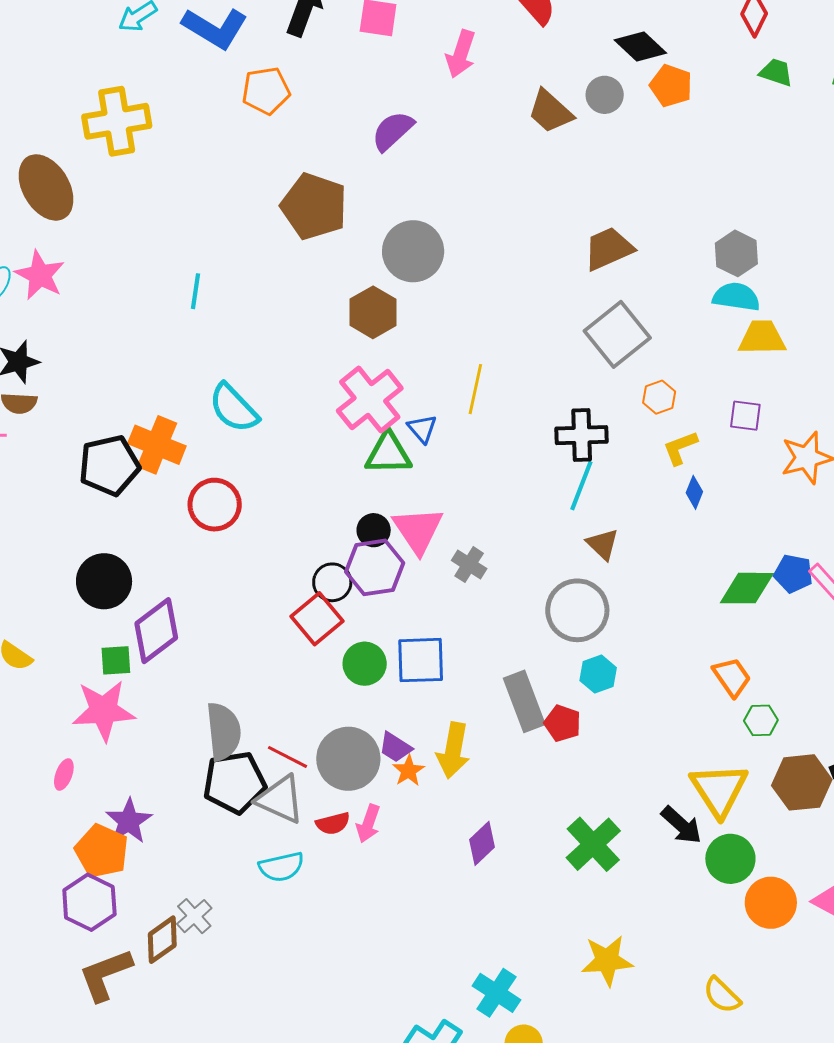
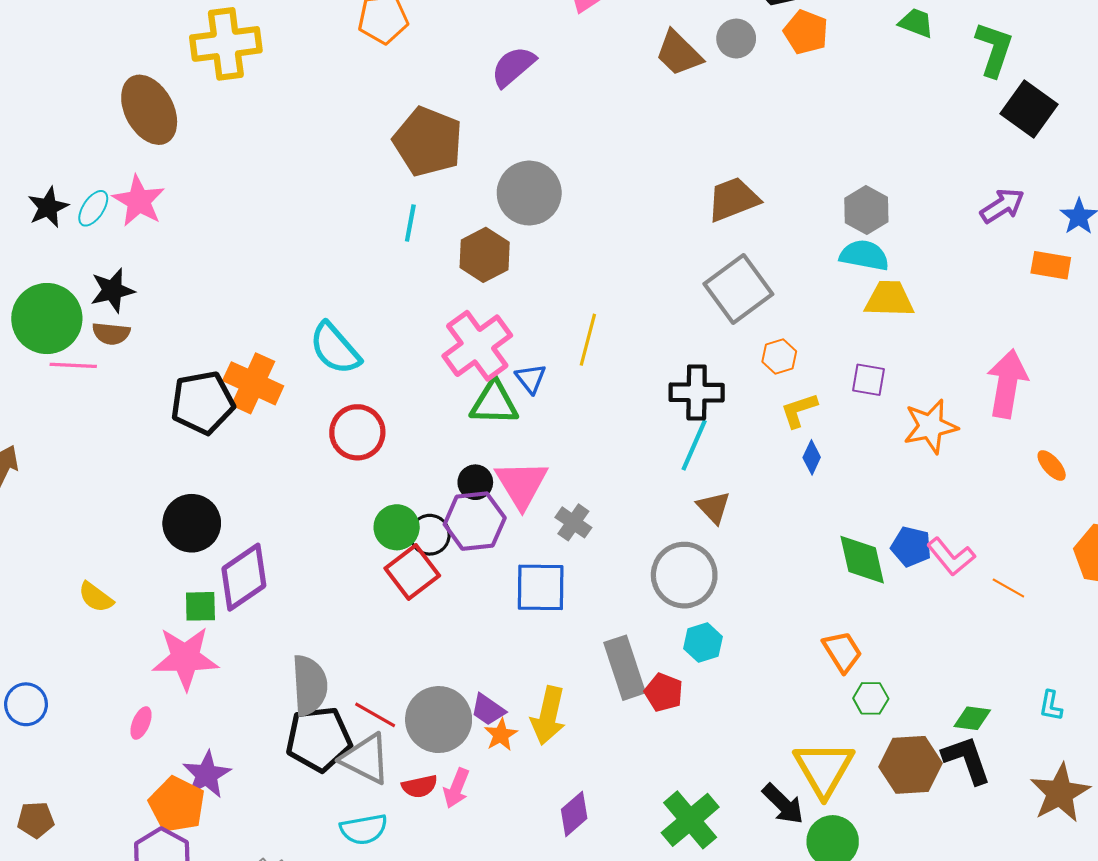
cyan line: (195, 291) -> (410, 223), moved
red circle: (215, 505) -> (357, 432), moved
green diamond: (747, 588) -> (862, 560), turned 74
blue square: (421, 660) -> (541, 587), moved
green circle: (365, 664) -> (397, 527), moved

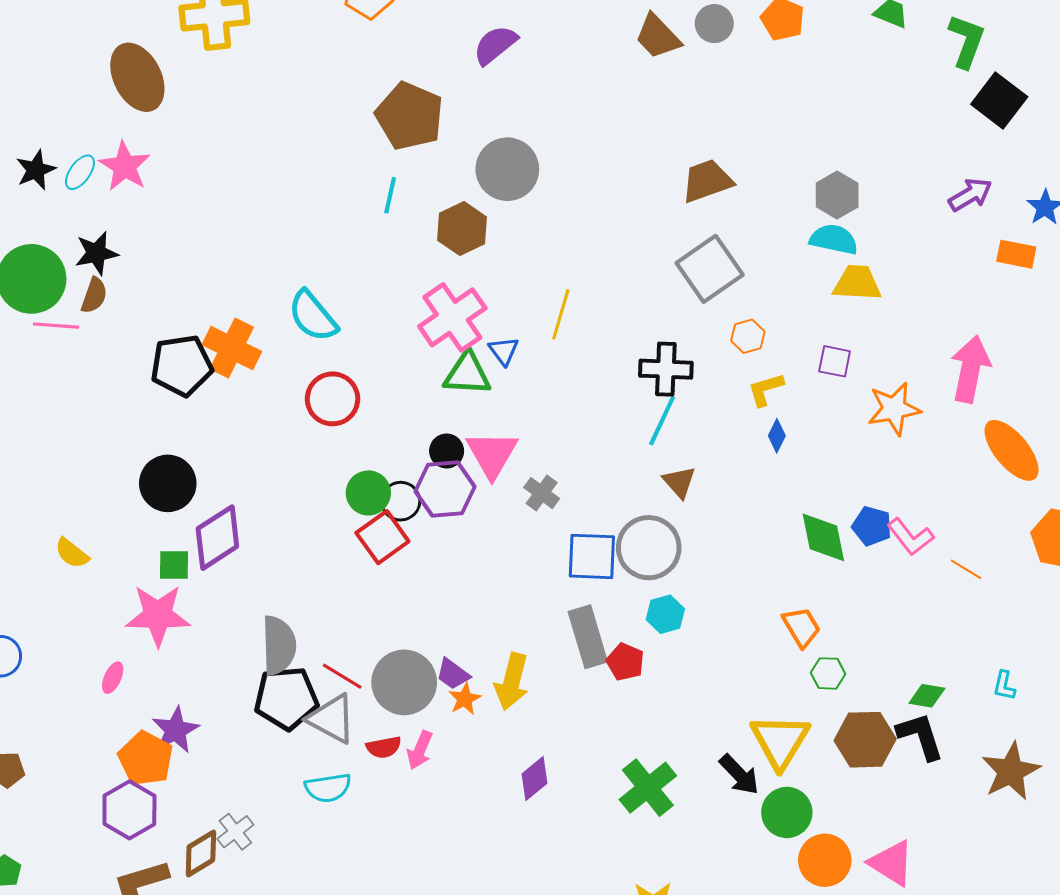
brown semicircle: (111, 334) -> (94, 295), turned -78
orange ellipse: (1052, 465) -> (1012, 450), size x2.0
blue square: (541, 587) -> (592, 556), moved

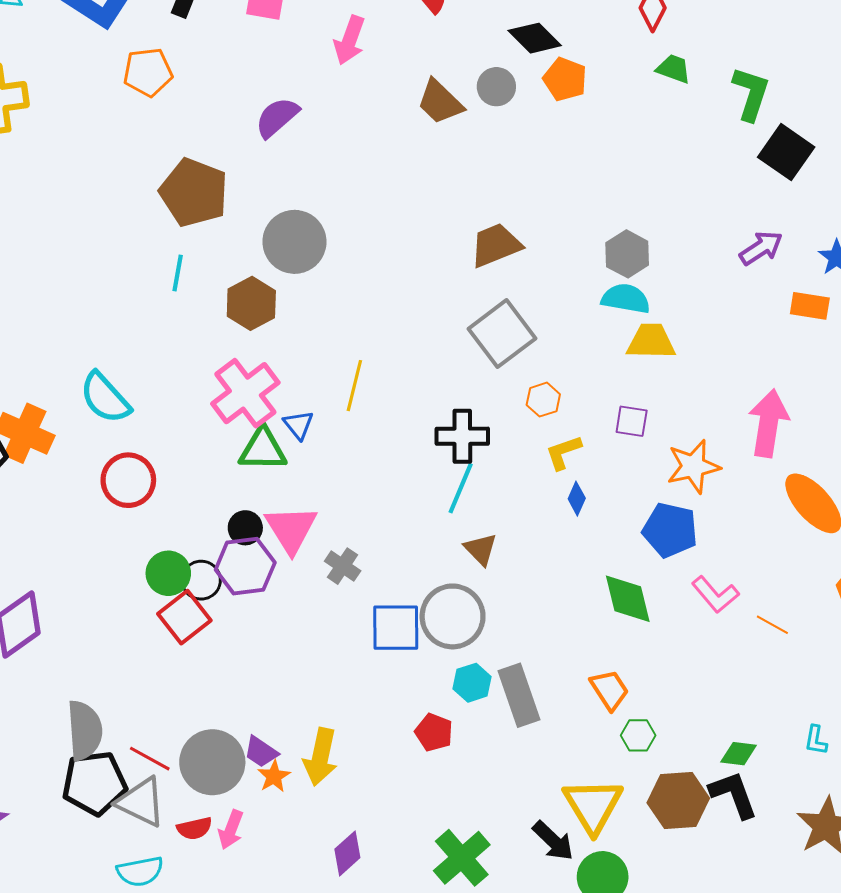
blue pentagon: (872, 526) -> (670, 530), moved, size x1.4
gray rectangle: (588, 637) -> (519, 695), moved

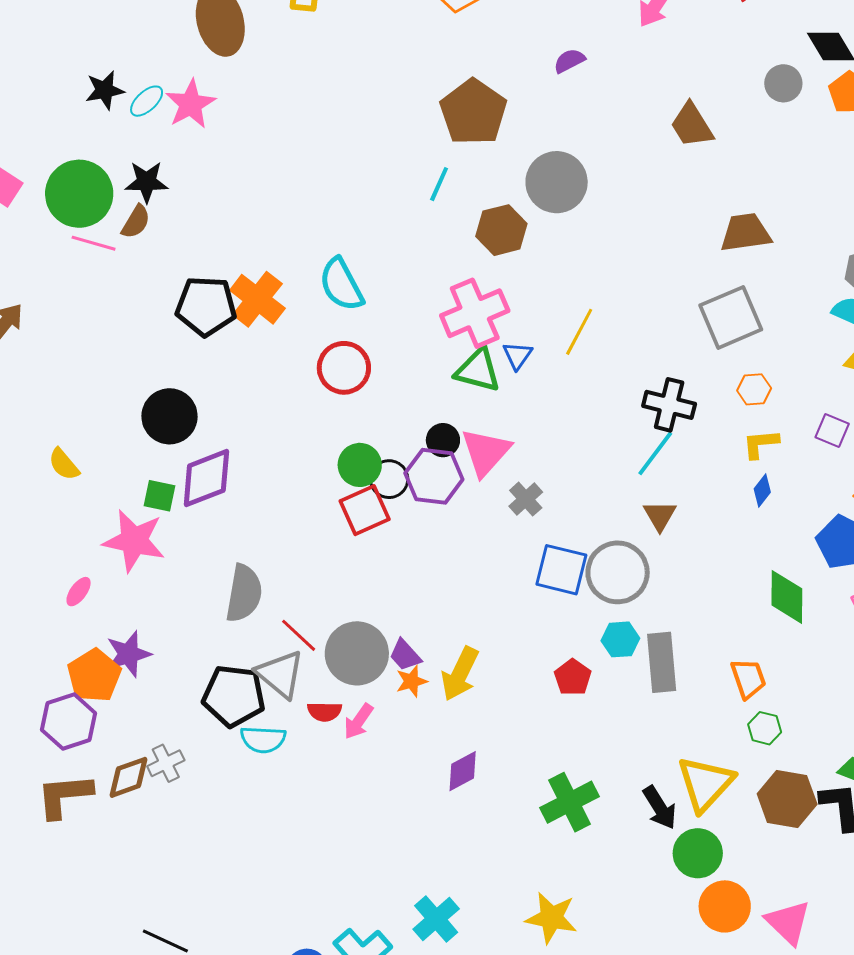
brown trapezoid: (440, 102) -> (692, 125), moved
purple semicircle: (277, 117) -> (569, 61), size x0.7
black pentagon: (94, 783) -> (234, 696), moved

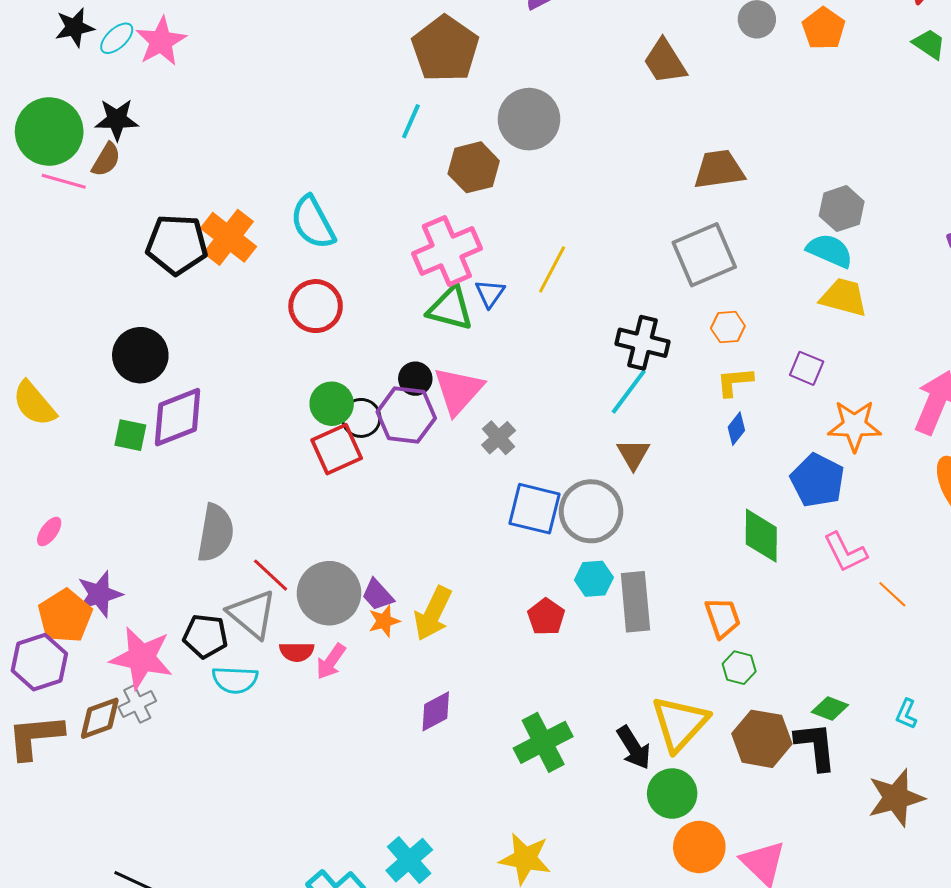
yellow semicircle: (64, 464) -> (34, 404), size x1.4
pink star: (134, 541) -> (141, 658), moved
black pentagon: (234, 696) -> (205, 636), size x0.7

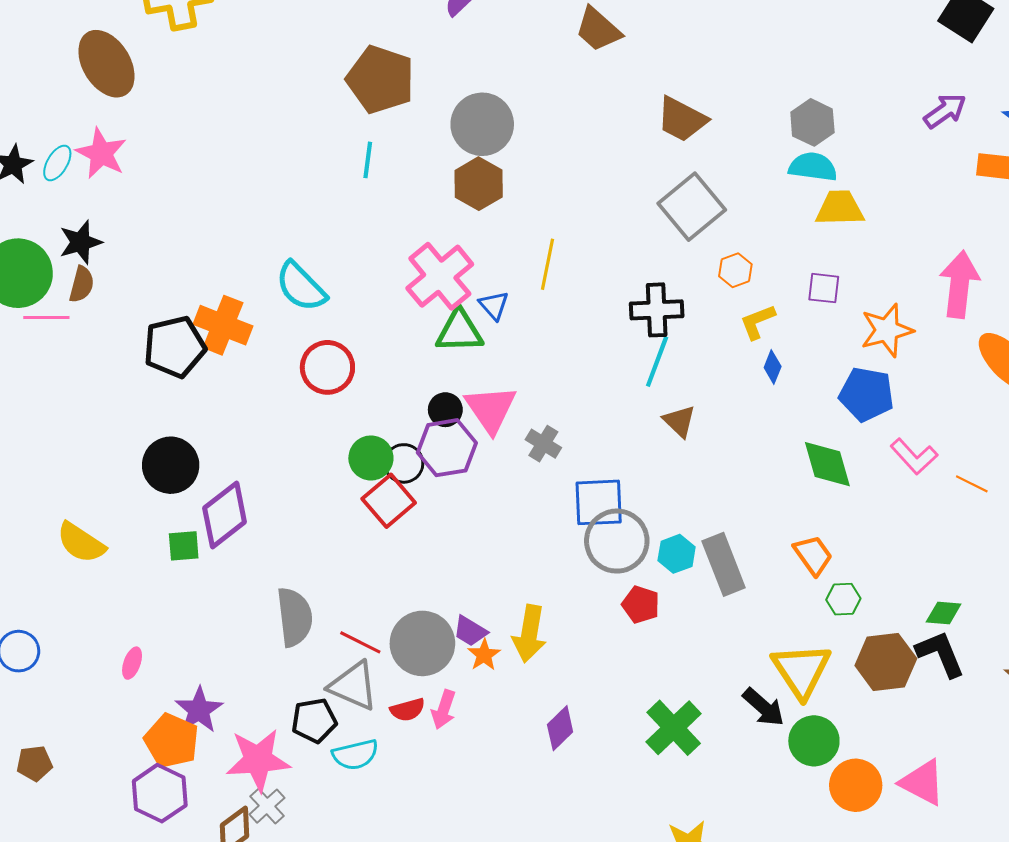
brown hexagon: (474, 167) -> (479, 184), moved
brown trapezoid: (719, 169) -> (682, 119), turned -128
gray circle: (591, 511) -> (617, 541), moved

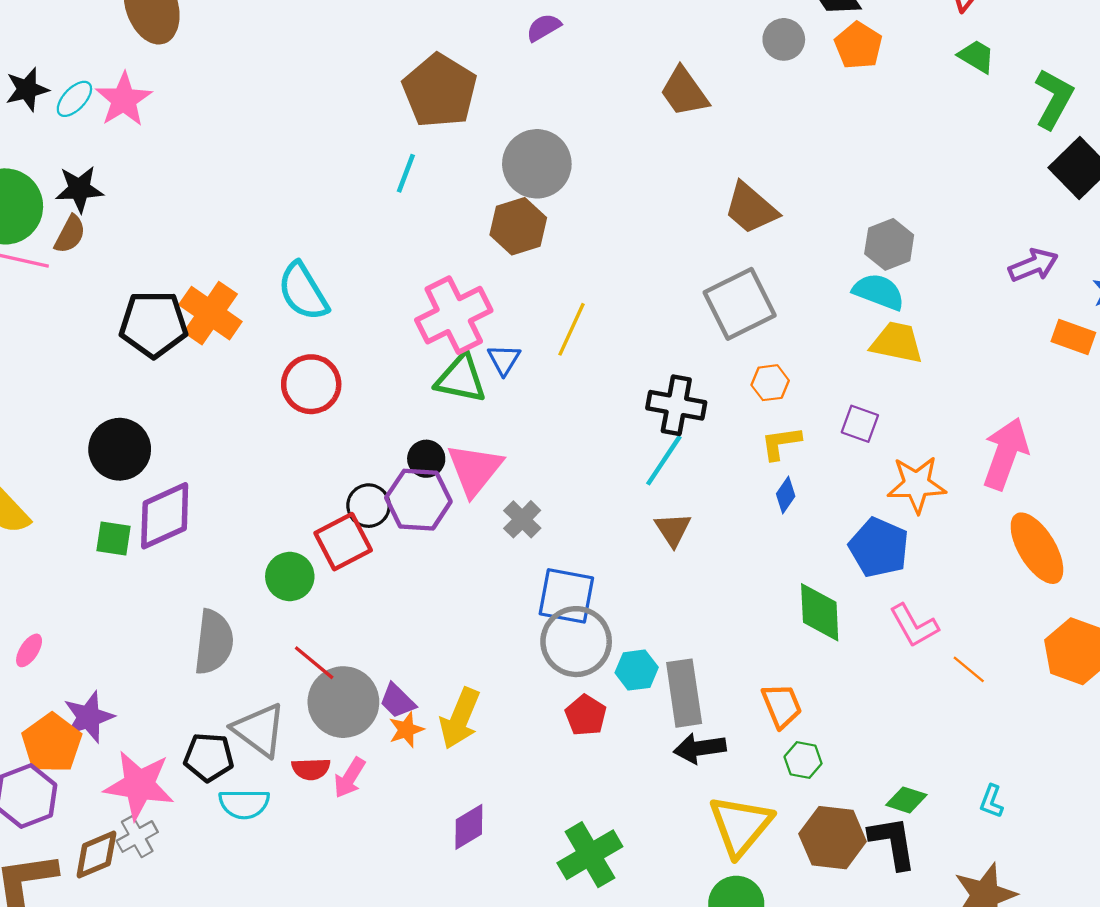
green circle: (371, 458) -> (290, 577), moved
red line: (360, 642) -> (314, 663), moved
black arrow: (763, 707) -> (700, 748), moved, turned 117

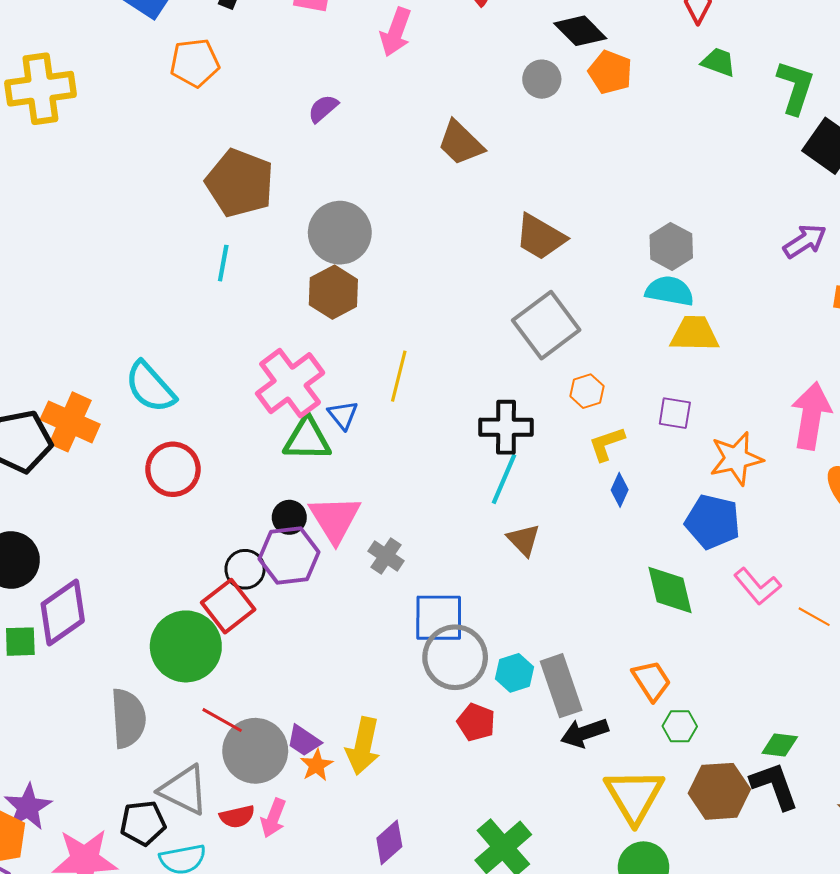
green circle: (290, 577) -> (186, 646), size x1.6

